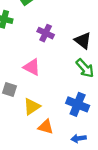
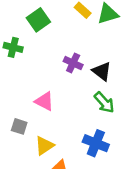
purple cross: (46, 33) -> (73, 63), moved

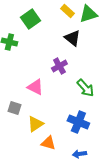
purple cross: (73, 63) -> (59, 66), moved, turned 35
black triangle: (102, 71) -> (72, 38), moved

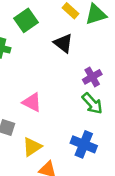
black triangle: (72, 38) -> (63, 43), moved
purple cross: (59, 66) -> (92, 77), moved

